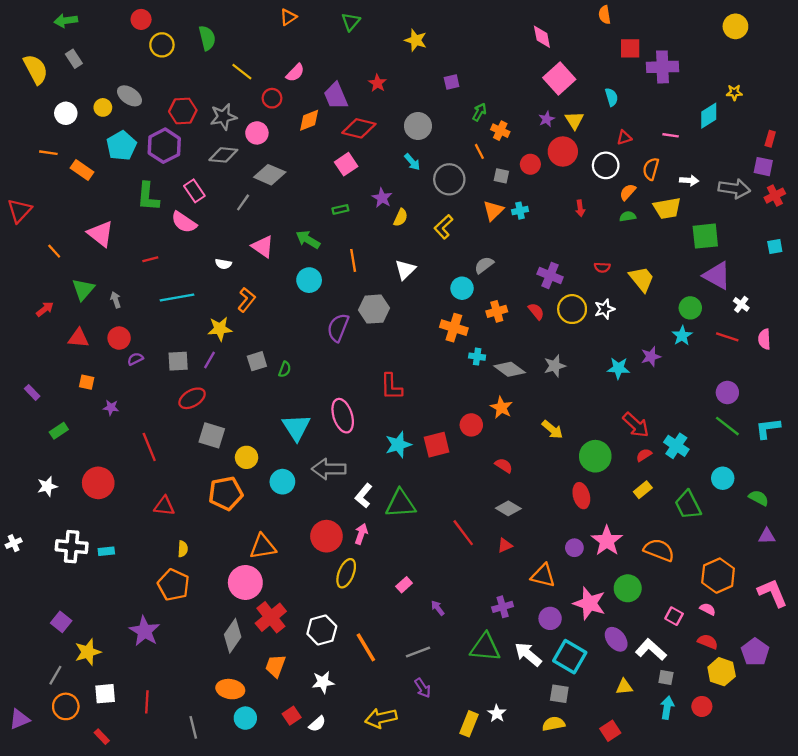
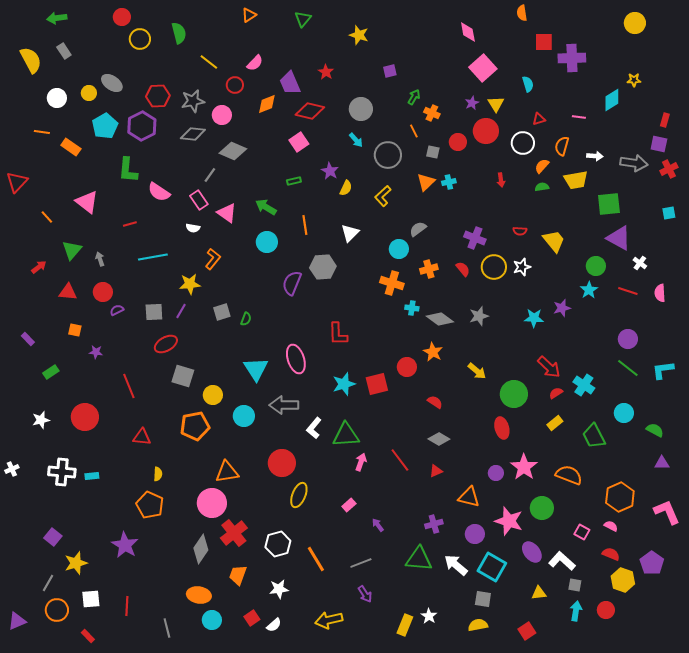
pink rectangle: (194, 191) -> (199, 200), moved
pink arrow: (361, 534) -> (361, 462), moved

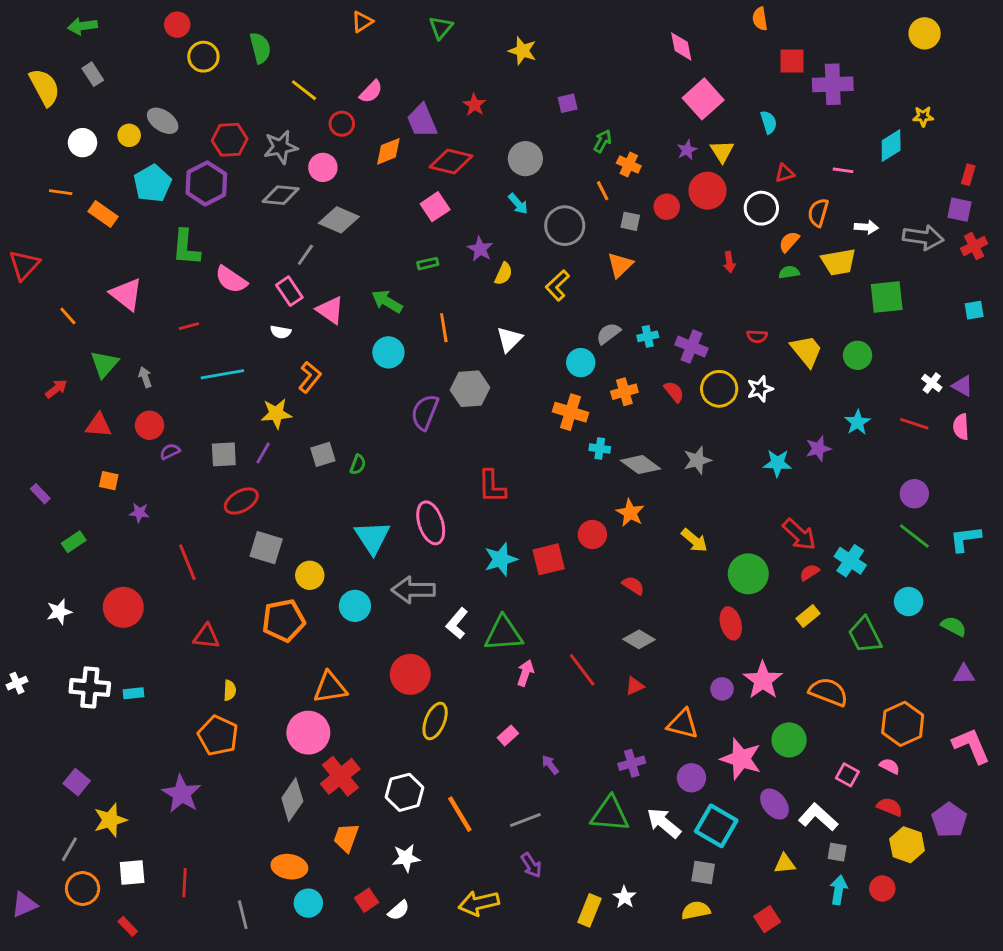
cyan cross: (449, 182) -> (648, 336), moved
purple triangle: (619, 238) -> (962, 386), moved, size x0.6
green circle: (596, 266) -> (858, 355), moved

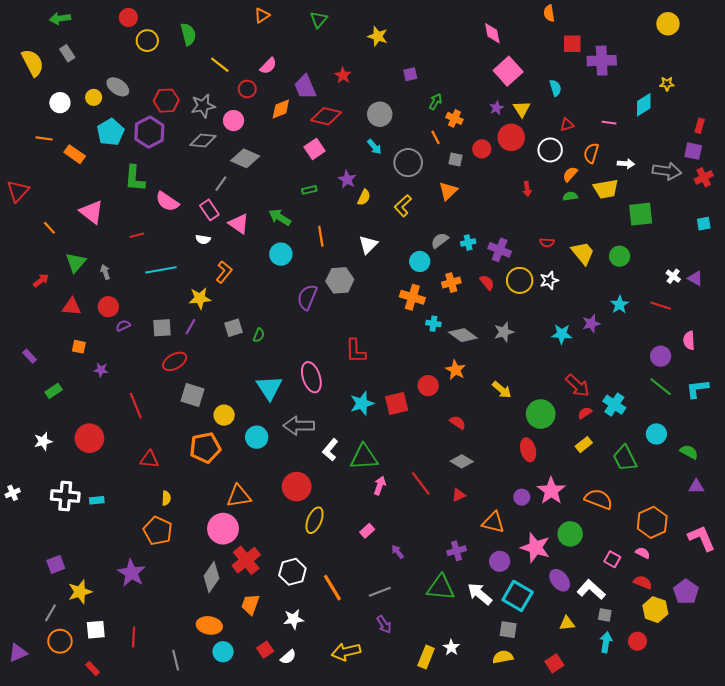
pink semicircle: (961, 427) -> (689, 340), moved
purple square: (77, 782) -> (56, 564), turned 30

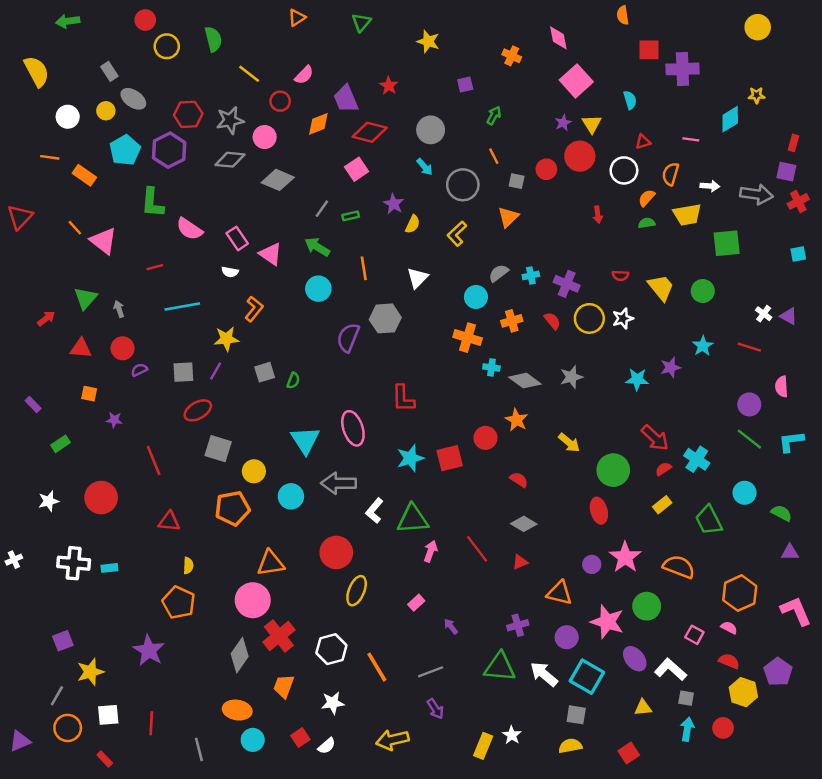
gray rectangle: (67, 53) -> (109, 71), moved
orange cross: (454, 118) -> (512, 56), moved
gray line: (221, 184) -> (322, 209), moved
orange line: (49, 228) -> (75, 228), moved

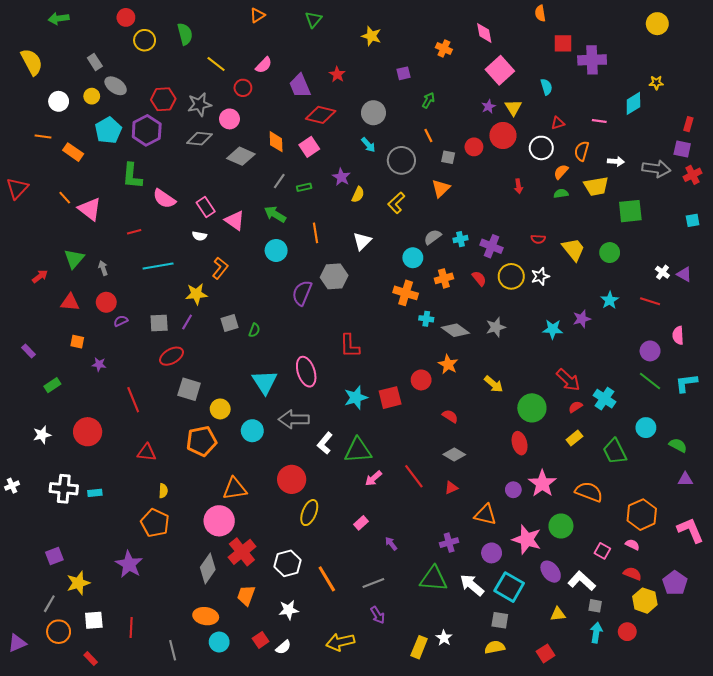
orange diamond: (318, 124) -> (276, 142), moved, turned -70
pink arrow: (431, 551) -> (373, 478), turned -150

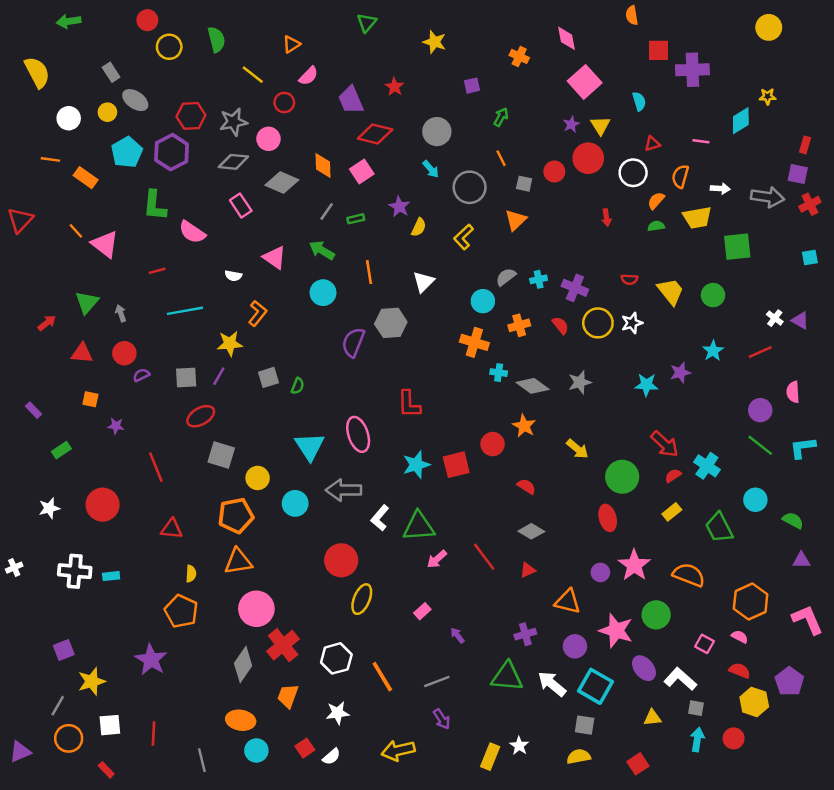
orange triangle: (257, 15) -> (292, 44), moved
pink rectangle: (206, 207) -> (241, 205), moved
red line: (650, 301) -> (760, 352), turned -42
orange triangle: (235, 489) -> (238, 562), moved

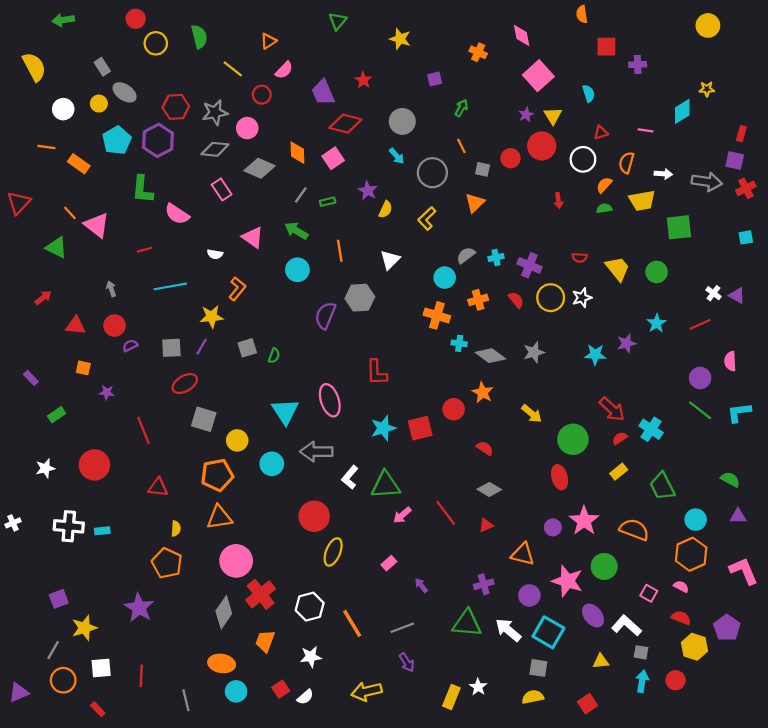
purple cross: (692, 70) -> (638, 65), size x0.6
green triangle: (87, 302) -> (57, 247), moved, turned -45
cyan circle: (755, 500) -> (696, 520), moved

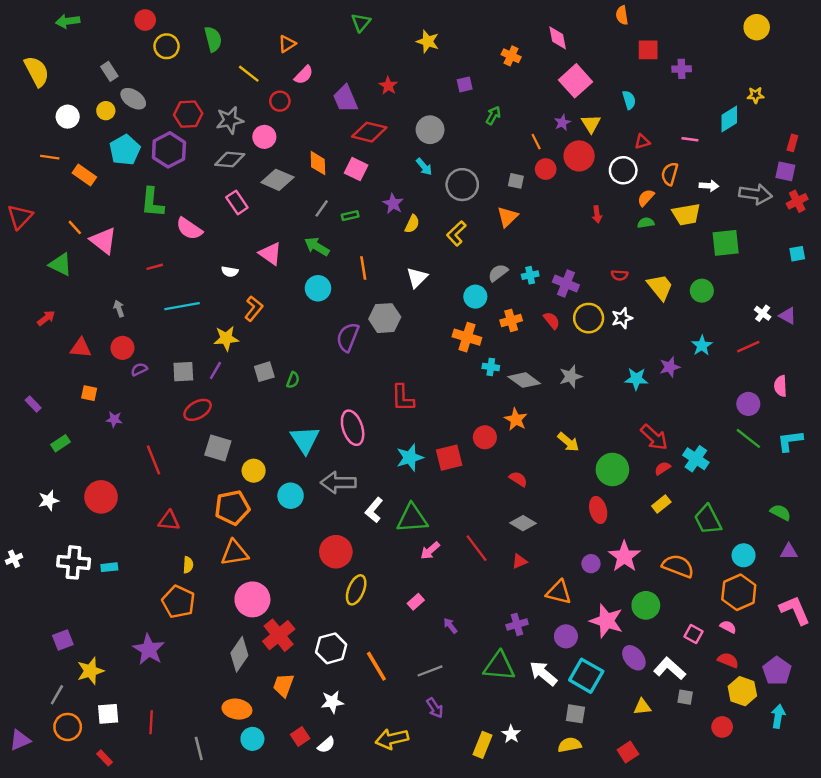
orange line: (461, 146) -> (536, 142), moved
pink square: (333, 158) -> (356, 169), turned -30
cyan arrow: (642, 681) -> (778, 716), moved

